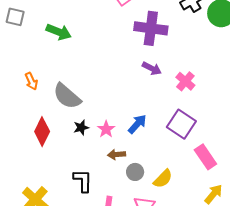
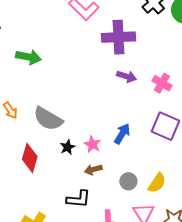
brown arrow: (117, 154) -> (93, 170), moved
black L-shape: (83, 181) -> (79, 199), turned 105

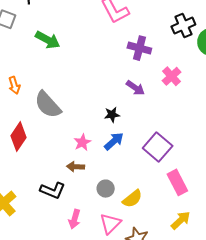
purple cross: (118, 37) -> (139, 48), size x0.7
pink cross: (162, 83) -> (172, 76), moved
black star: (68, 147) -> (112, 115), moved

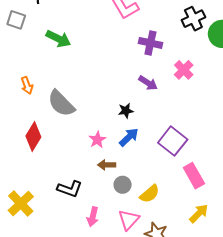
brown arrow: (76, 167) -> (107, 165), moved

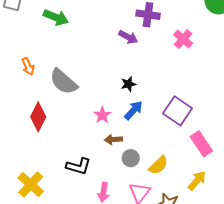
purple arrow: (148, 83) -> (128, 37), moved
yellow arrow: (199, 213) -> (197, 181), moved

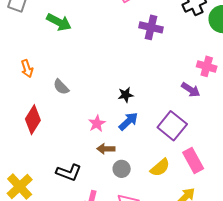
purple arrow: (128, 37) -> (191, 90), moved
pink cross: (183, 39) -> (207, 66), moved, turned -30
gray semicircle: (63, 82) -> (61, 87), size x0.6
yellow semicircle: (158, 165) -> (160, 168), moved

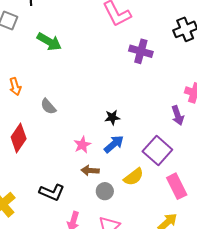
purple arrow: (191, 90) -> (178, 115), turned 36
yellow semicircle: (160, 168) -> (134, 177), moved

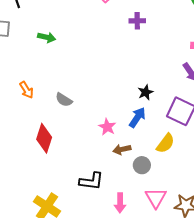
green arrow: (49, 42) -> (47, 37), size x0.7
purple cross: (141, 51) -> (137, 21), size x0.7
black star: (112, 117) -> (146, 92), moved

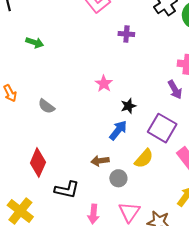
pink star: (107, 127) -> (104, 84), moved
red diamond: (44, 138) -> (38, 163), moved

